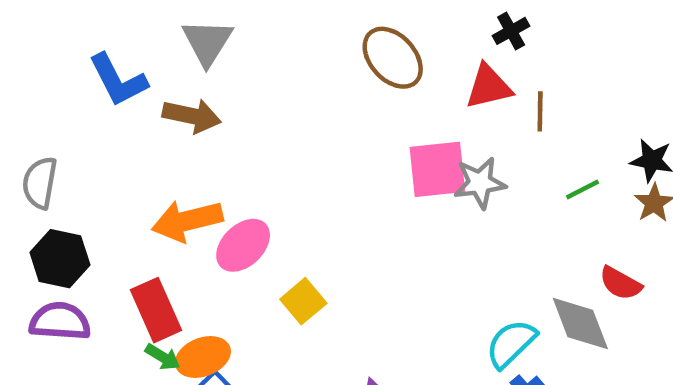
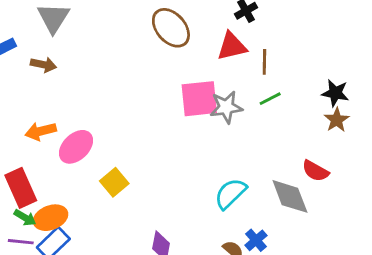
brown arrow: (192, 116) -> (43, 65), size x0.7
green line: (583, 189) -> (270, 99), moved
orange arrow: (187, 221) -> (41, 131), size x0.7
cyan semicircle: (511, 344) -> (230, 194), moved

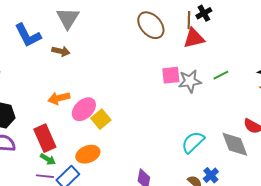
brown line: (264, 62) -> (189, 20), moved
pink square: (199, 99) -> (171, 75), size x0.7
yellow square: (114, 182) -> (101, 119), moved
orange ellipse: (50, 218) -> (88, 154), moved

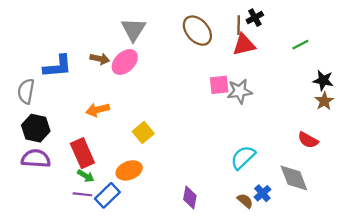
gray triangle: (68, 18) -> (133, 29), moved
blue L-shape: (28, 35) -> (57, 66), moved, turned -68
green line: (221, 75) -> (300, 45), moved
pink ellipse: (84, 109) -> (125, 62), moved
gray diamond: (235, 144) -> (294, 178), moved

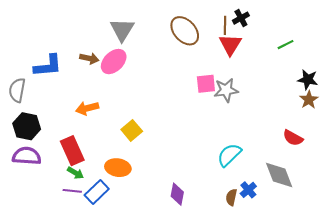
red triangle: (244, 45) -> (230, 45), turned -45
orange ellipse: (129, 170) -> (118, 168), turned 30
brown semicircle: (245, 201) -> (231, 197), turned -119

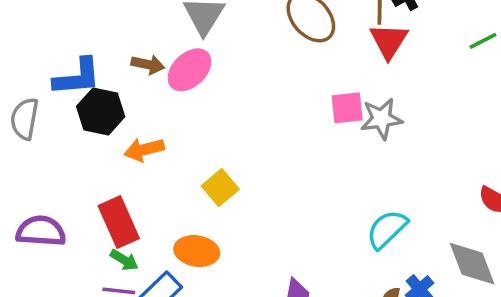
black hexagon: (27, 126) -> (101, 112), moved

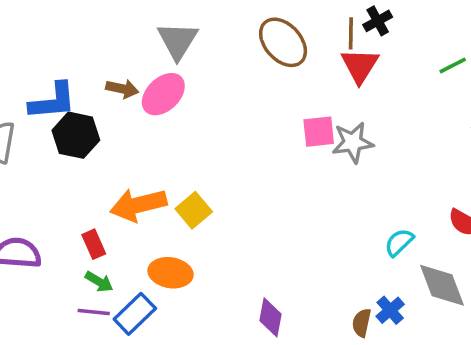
orange arrow: (144, 150) -> (138, 205), moved, size x1.4
red rectangle: (119, 222) -> (94, 244), size x0.6
cyan semicircle: (387, 229) -> (399, 242), moved, size x0.7

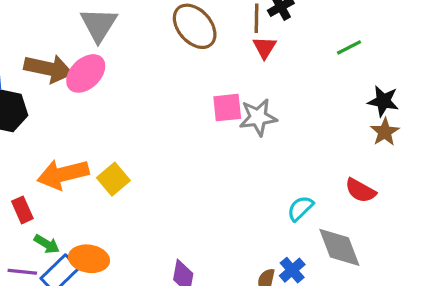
red triangle: (360, 66) -> (265, 47), size x0.7
brown arrow: (122, 89) -> (48, 69), size x1.6
orange ellipse: (170, 273) -> (89, 259), moved
green arrow: (99, 282) -> (47, 244), moved

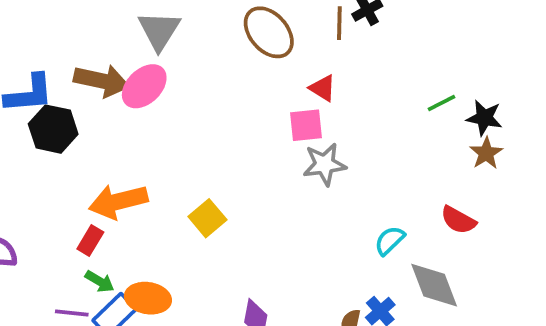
red triangle: (265, 47) -> (323, 88), moved, turned -30
green line: (349, 47) -> (442, 103), moved
gray star: (258, 117) -> (324, 164), moved
yellow square: (113, 179) -> (207, 218), moved
red rectangle: (22, 210) -> (90, 241), moved, turned 55

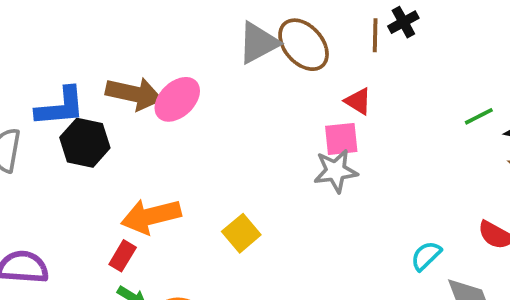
gray triangle: (159, 31) -> (258, 43), moved, turned 30
gray star: (324, 164) -> (336, 171), moved

